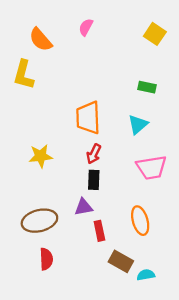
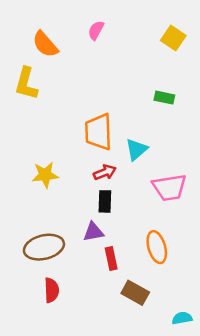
cyan triangle: (138, 124) -> (136, 150), moved
red arrow: (94, 154) -> (105, 172), turned -138
cyan semicircle: (146, 275) -> (182, 318), moved

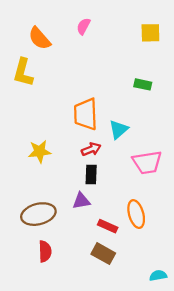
yellow square: (173, 38) -> (150, 33), turned -35
red rectangle: (111, 259) -> (108, 226), moved, turned -54
brown rectangle: (135, 293) -> (103, 254), moved

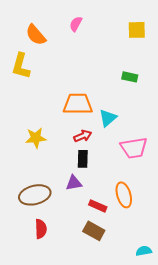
orange trapezoid: (86, 114) -> (78, 104), turned 92

